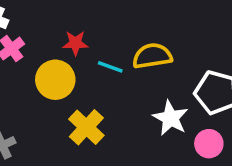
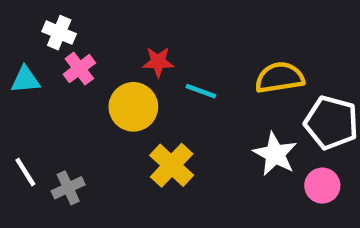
yellow semicircle: (152, 56) -> (280, 78), moved

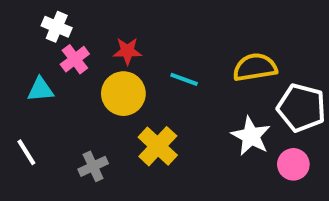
red star: (158, 62) -> (127, 51), moved
cyan triangle: (25, 80) -> (40, 89), moved
gray cross: (68, 188) -> (93, 166), moved

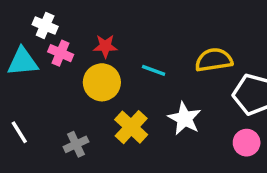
pink cross: (75, 59) -> (61, 53), turned -30
cyan triangle: (40, 89) -> (23, 62), moved, size x1.4
white star: (251, 136) -> (185, 118), moved

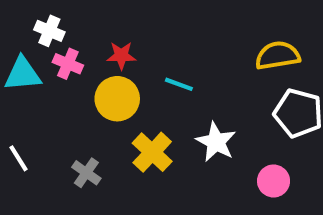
yellow semicircle: (214, 60) -> (278, 56), moved
pink circle: (247, 143) -> (274, 181), moved
gray cross: (76, 144) -> (86, 173), turned -30

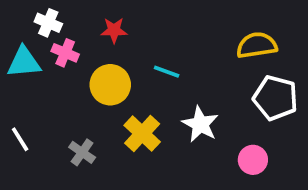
red star: (121, 56) -> (114, 30), moved

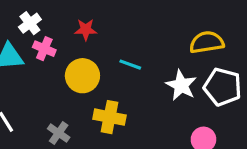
white cross: (48, 23) -> (30, 23), turned 30
white star: (200, 124) -> (181, 85), moved
yellow cross: (142, 134) -> (110, 117), turned -32

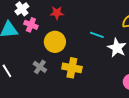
cyan line: (130, 65) -> (97, 35), moved
gray cross: (59, 133) -> (40, 67), moved

